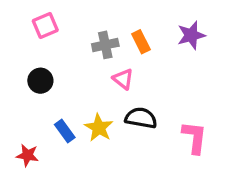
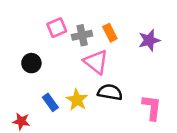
pink square: (45, 26) -> (57, 28), moved
purple star: (191, 35) -> (149, 40), moved
pink triangle: (123, 79) -> (96, 62), size x1.5

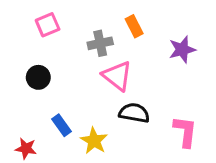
pink square: (57, 28) -> (48, 25), moved
orange rectangle: (110, 33) -> (134, 26), moved
yellow star: (77, 100) -> (94, 141), moved

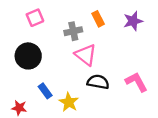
purple star: (182, 50) -> (133, 21), moved
black circle: (38, 77) -> (28, 56), size x1.5
pink L-shape: (185, 131) -> (136, 82), moved, turned -35

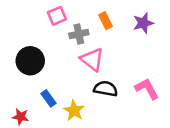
pink square: (35, 18) -> (57, 16), moved

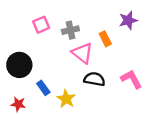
pink square: (57, 16) -> (41, 25), moved
orange rectangle: (106, 21) -> (105, 39), moved
black circle: (30, 61) -> (19, 65), moved

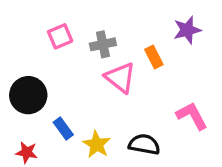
black semicircle: (94, 79) -> (144, 144), moved

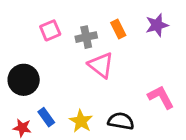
orange rectangle: (154, 57) -> (118, 29), moved
blue rectangle: (63, 129) -> (46, 117), moved

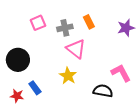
purple star: (157, 25) -> (126, 28), moved
yellow star: (81, 121) -> (68, 76), moved
black semicircle: (121, 121) -> (103, 91), moved

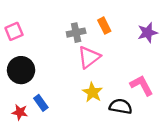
pink square: (38, 23) -> (14, 31), moved
pink triangle: (76, 49) -> (89, 57), turned 45
yellow star: (68, 76) -> (92, 92), moved

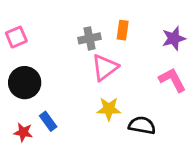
orange rectangle: (104, 26) -> (123, 30), turned 35
pink L-shape: (142, 85) -> (172, 80), moved
yellow star: (92, 92) -> (109, 109), turned -30

